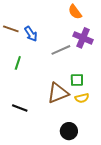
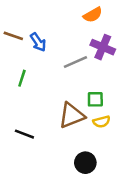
orange semicircle: (75, 12) -> (93, 15), turned -84

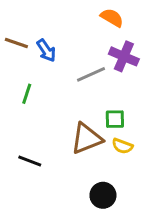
orange semicircle: (93, 15) -> (112, 18), turned -120
yellow semicircle: (101, 122) -> (122, 146), turned 35

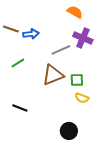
blue arrow: (46, 50) -> (31, 34), turned -63
green line: (27, 94) -> (18, 63), turned 40
brown triangle: (87, 139) -> (53, 75), moved

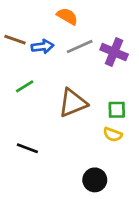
orange semicircle: (75, 12) -> (67, 16), moved
gray line: (61, 50) -> (80, 46), moved
green square: (77, 80) -> (117, 110), moved

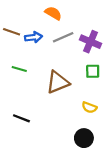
green line: (25, 86) -> (19, 69), turned 48
green square: (117, 110) -> (93, 71), moved
black circle: (95, 180) -> (84, 138), moved

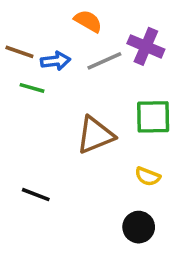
purple cross: (90, 42) -> (146, 46), moved
green line: (19, 69) -> (32, 88), moved
green square: (93, 71) -> (153, 117), size x1.5

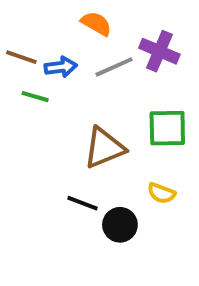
black line: (36, 195) -> (82, 203), moved
black circle: (139, 227) -> (120, 225), moved

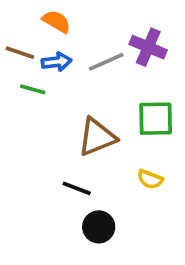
orange semicircle: (96, 24) -> (57, 21), moved
black circle: (120, 225) -> (99, 227), moved

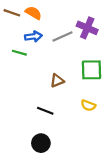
brown line: (20, 53) -> (12, 13), moved
brown triangle: (97, 137) -> (57, 81), size x0.6
black circle: (99, 227) -> (41, 143), moved

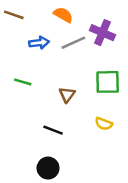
orange semicircle: (33, 13) -> (63, 15), moved
green line: (19, 53) -> (23, 82), moved
brown triangle: (57, 81) -> (67, 95), turned -32

